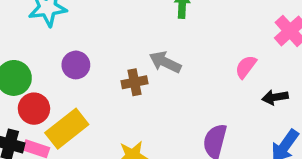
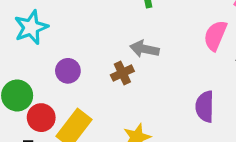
pink semicircle: (246, 67) -> (215, 36), size x1.4

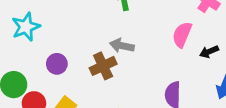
brown cross: (122, 73) -> (103, 66), size x1.4

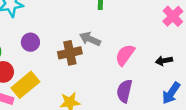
pink semicircle: (182, 35) -> (125, 55), moved

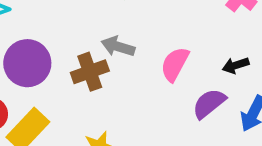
purple circle: (30, 42) -> (27, 63), size x1.6
purple semicircle: (124, 91) -> (209, 104), moved, turned 45

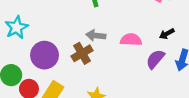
pink semicircle: (175, 64) -> (131, 40), turned 75

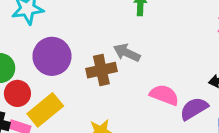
pink semicircle: (131, 40) -> (164, 95), moved

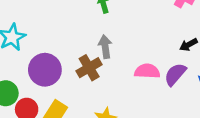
gray arrow: (127, 53) -> (105, 47), turned 75

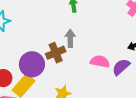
purple circle: (45, 70) -> (32, 64), moved

